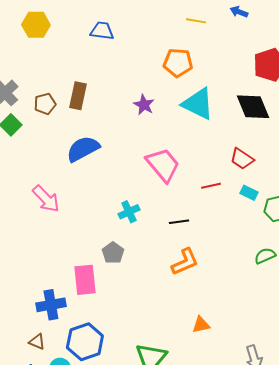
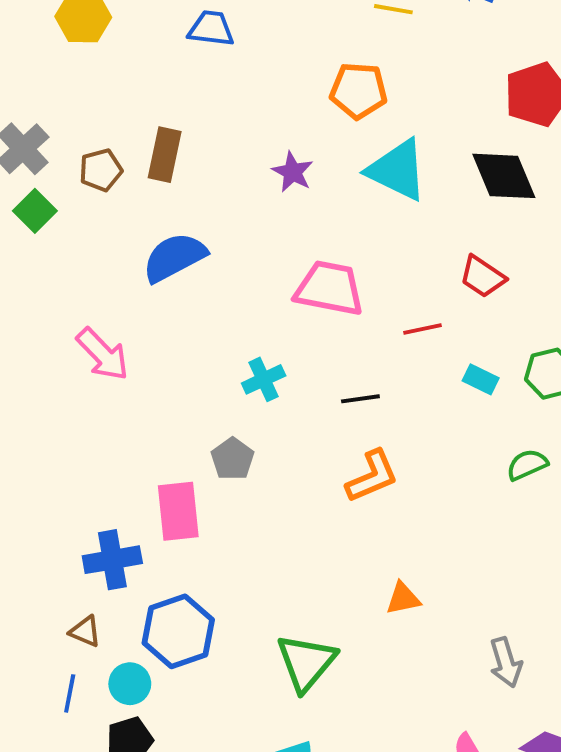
pink trapezoid: (163, 165) -> (329, 288), turned -39
cyan rectangle: (249, 193) -> (481, 379), moved

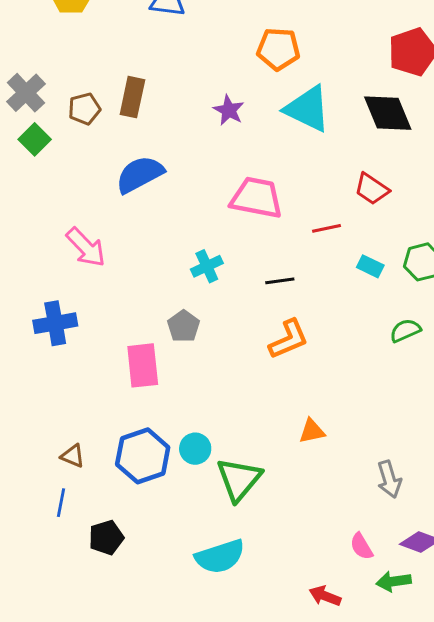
blue cross: (112, 560) -> (55, 323), moved
cyan circle: (130, 684) -> (195, 449), moved

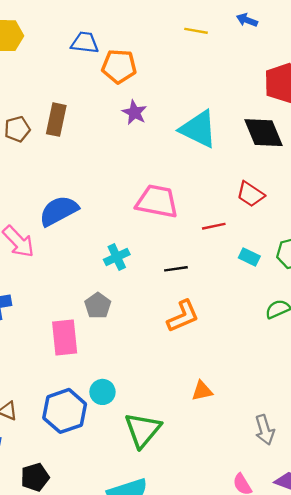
orange pentagon: (278, 49) -> (119, 66), moved
purple star: (229, 110) -> (134, 113), moved
blue semicircle: (140, 174) -> (59, 211), moved
cyan circle: (195, 449) -> (102, 392), moved

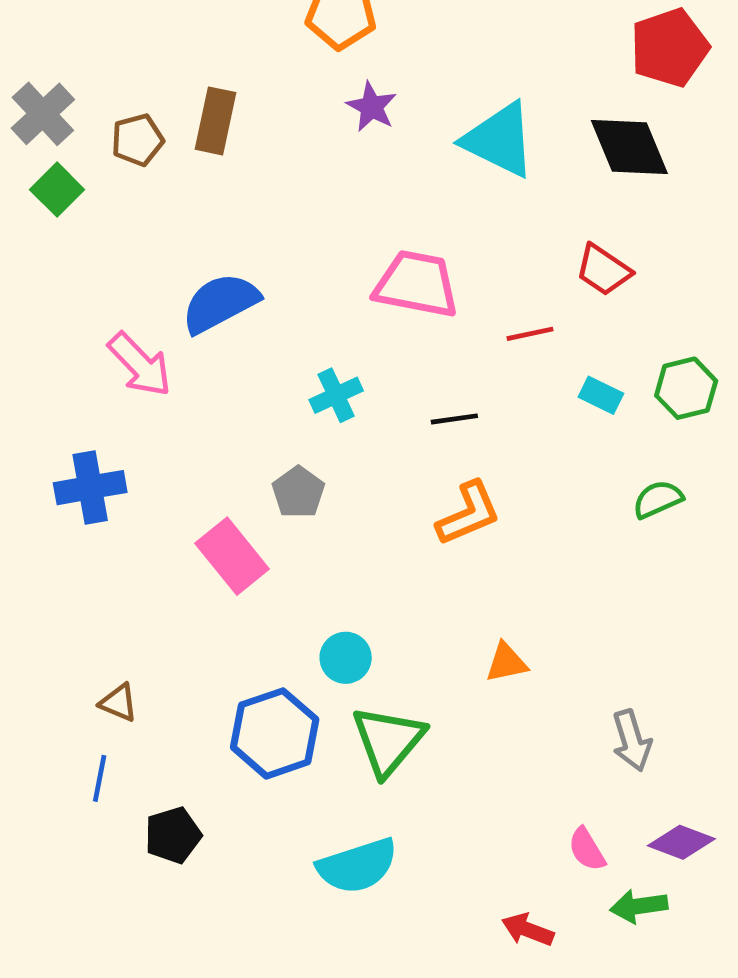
pink rectangle: (65, 337) -> (232, 556), turned -33
cyan circle: (102, 392) -> (346, 658), moved
blue hexagon: (65, 411) -> (275, 733), moved

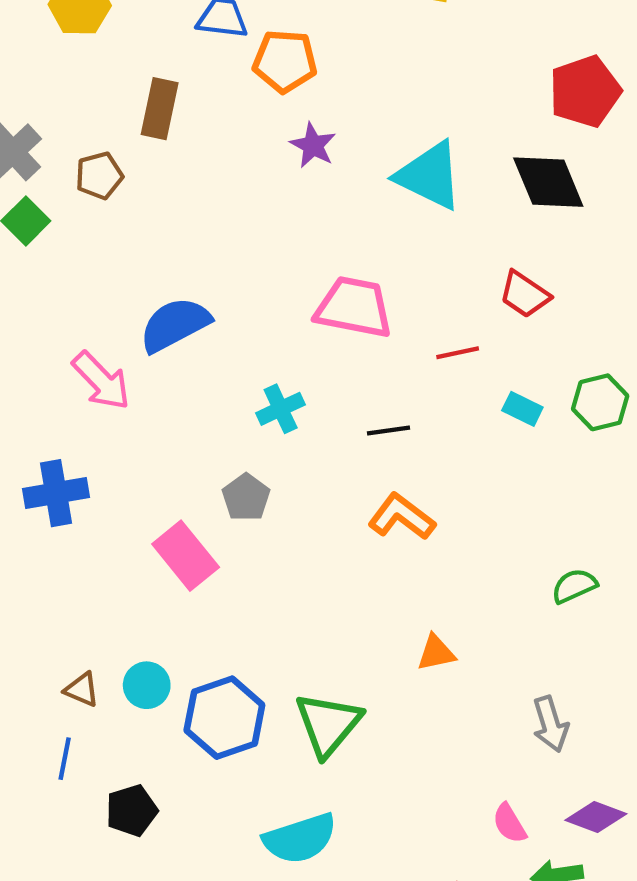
brown rectangle: (216, 121) -> (160, 109), moved
green semicircle: (658, 499) -> (574, 586), moved
orange L-shape: (469, 514) -> (401, 517), turned -120
cyan circle: (346, 658) -> (147, 685), moved

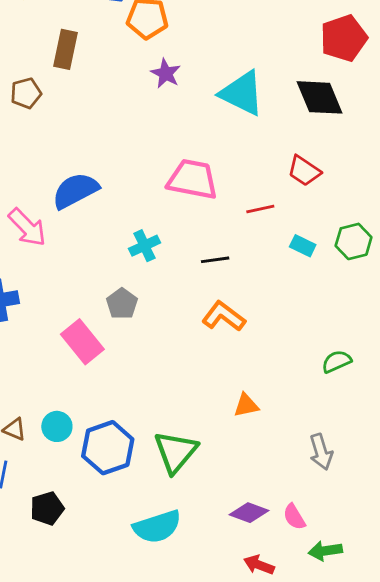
purple diamond: (596, 817) -> (249, 513), moved

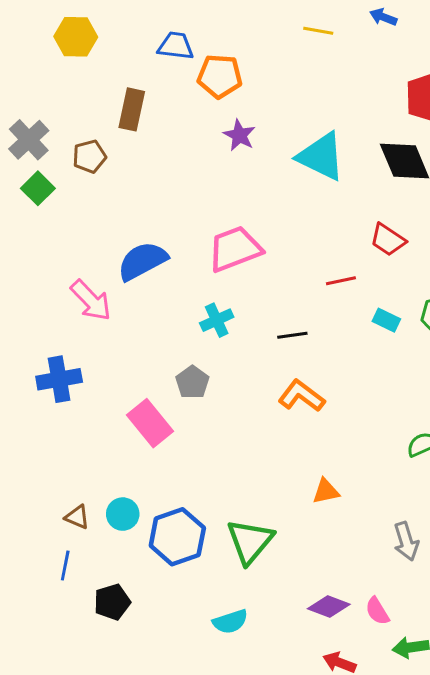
pink trapezoid: (193, 179) -> (235, 249), moved, turned -32
cyan semicircle: (157, 527) -> (230, 622), size x0.7

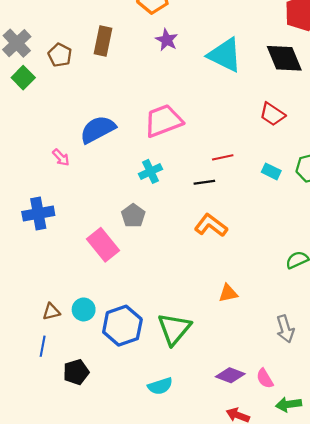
brown rectangle: (132, 109) -> (103, 41), moved
brown pentagon: (89, 156) -> (60, 55), turned -30
red line: (341, 281) -> (223, 157), moved
pink arrow: (91, 300) -> (61, 157), size x0.6
brown triangle: (77, 517) -> (51, 312), turned -36

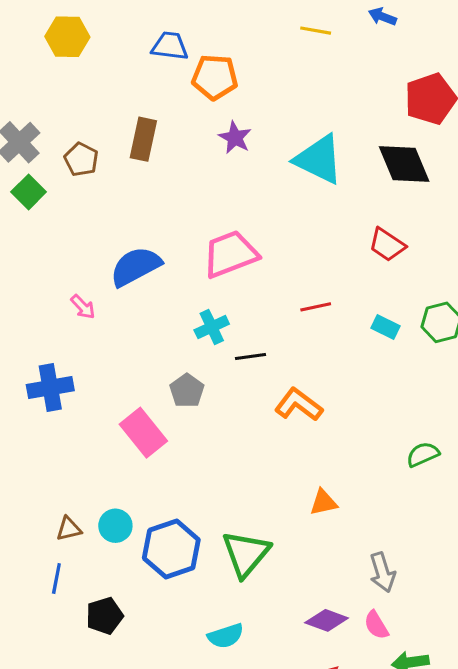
black line: (204, 182) -> (250, 357), moved
gray arrow: (285, 329) -> (382, 572), moved

